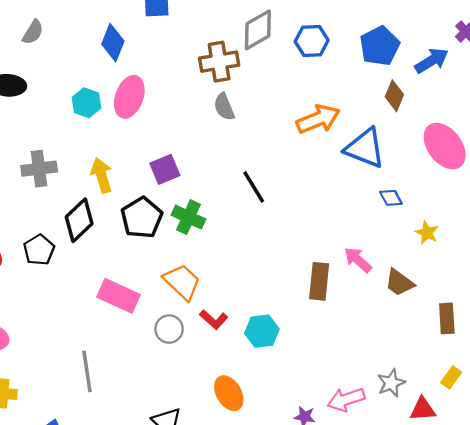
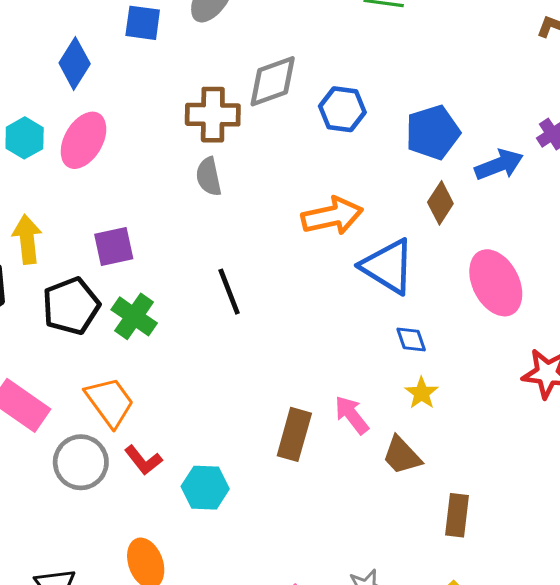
yellow star: (427, 233) -> (422, 393), moved
gray circle: (169, 329) -> (81, 462), size x1.4

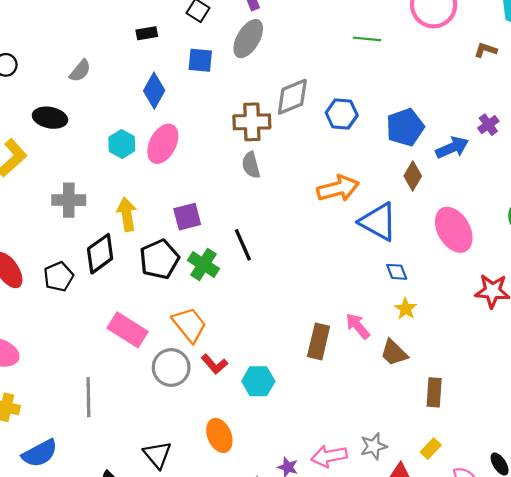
black line: (229, 292) -> (243, 245), moved

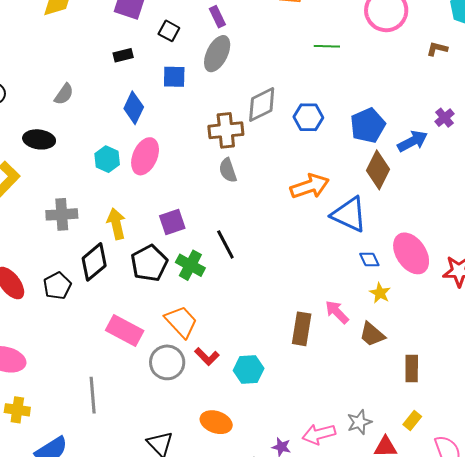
brown diamond: (413, 176) -> (378, 170), size x1.4
pink ellipse: (454, 230) -> (411, 253), moved
orange ellipse: (219, 435) -> (216, 422), turned -44

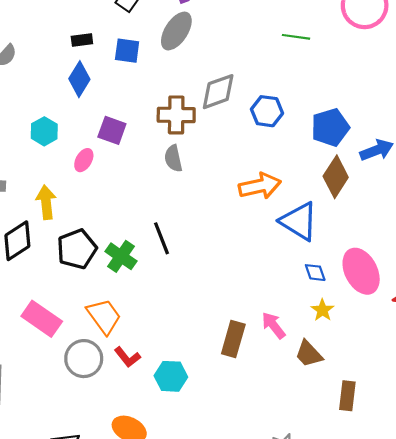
black rectangle: (123, 55) -> (82, 40), moved
pink ellipse: (145, 156) -> (84, 160), moved, size x0.6
purple square: (172, 222) -> (112, 130), moved, turned 32

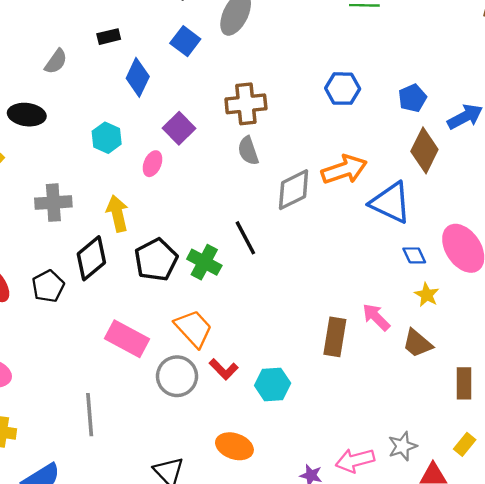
black rectangle: (82, 40) -> (109, 37), moved
blue square: (127, 51) -> (185, 41), turned 36
gray diamond: (218, 92) -> (294, 190), moved
blue pentagon: (330, 127) -> (412, 98), size x0.7
purple square: (112, 130) -> (179, 128), turned 32

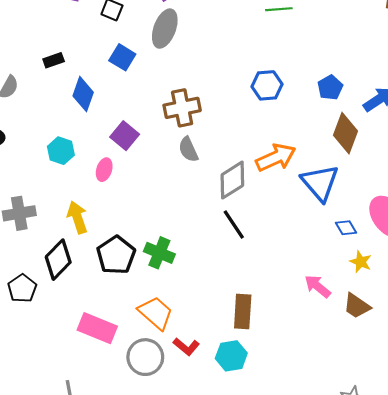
blue triangle: (391, 203) -> (320, 183), turned 30
black line: (245, 238) -> (234, 225), moved
brown rectangle: (335, 337) -> (243, 311), moved

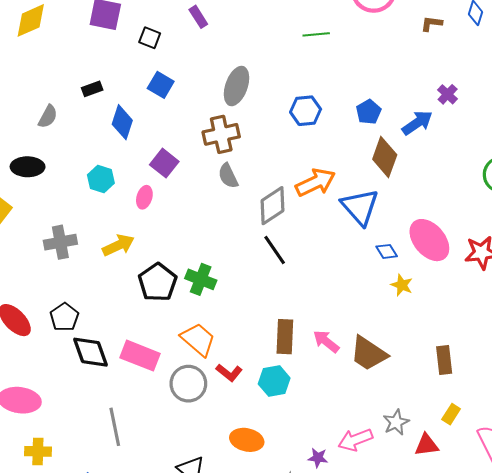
gray ellipse: (165, 29) -> (237, 86), moved
yellow arrow: (77, 217) -> (118, 245), turned 84
black diamond: (58, 260) -> (90, 352), moved, turned -63
pink arrow: (318, 286) -> (326, 341), moved
brown trapezoid: (357, 306) -> (369, 353), moved, size x1.4

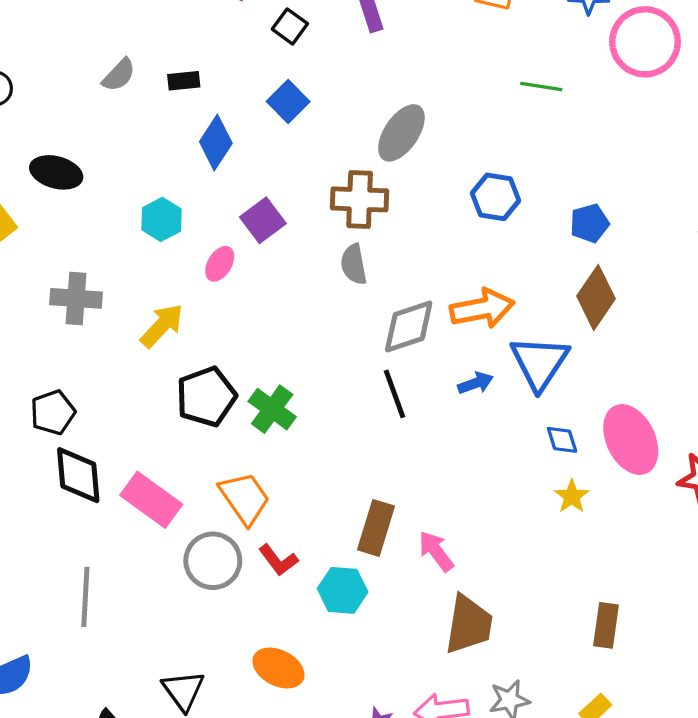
gray semicircle: (48, 117) -> (119, 75), moved
blue arrow: (417, 123) -> (476, 383), moved, size x0.7
yellow arrow: (118, 245) -> (162, 326), turned -36
brown trapezoid: (369, 353) -> (469, 624), moved, turned -129

